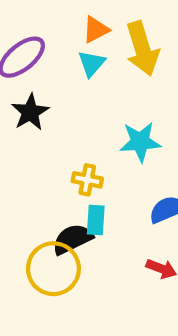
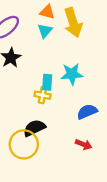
orange triangle: (96, 30) -> (47, 12), turned 42
cyan rectangle: (96, 220) -> (47, 82), moved

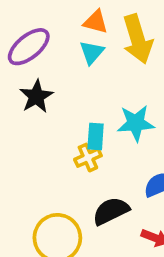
yellow cross: (43, 95) -> (88, 158), turned -35
black semicircle: (34, 128) -> (111, 211), moved

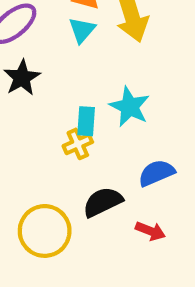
cyan star: (136, 123) -> (130, 107), turned 30

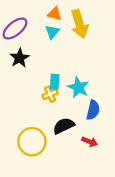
cyan star: (130, 107) -> (78, 87), moved
blue semicircle: (157, 173) -> (93, 110), turned 126

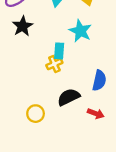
cyan star: (78, 87) -> (80, 31), moved
yellow circle: (32, 142) -> (36, 114), size x0.6

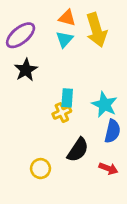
cyan star: (80, 31) -> (104, 105), moved
black semicircle: (69, 97) -> (78, 150), turned 150

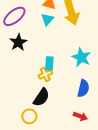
cyan star: (104, 105) -> (81, 57), moved
black semicircle: (78, 150) -> (41, 97), moved

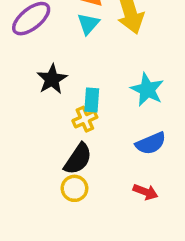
black star: (18, 42) -> (52, 79), moved
blue semicircle: (83, 88) -> (151, 143), turned 54
yellow circle: (29, 116) -> (74, 188), moved

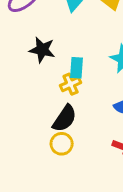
black star: (52, 79) -> (42, 50), turned -30

